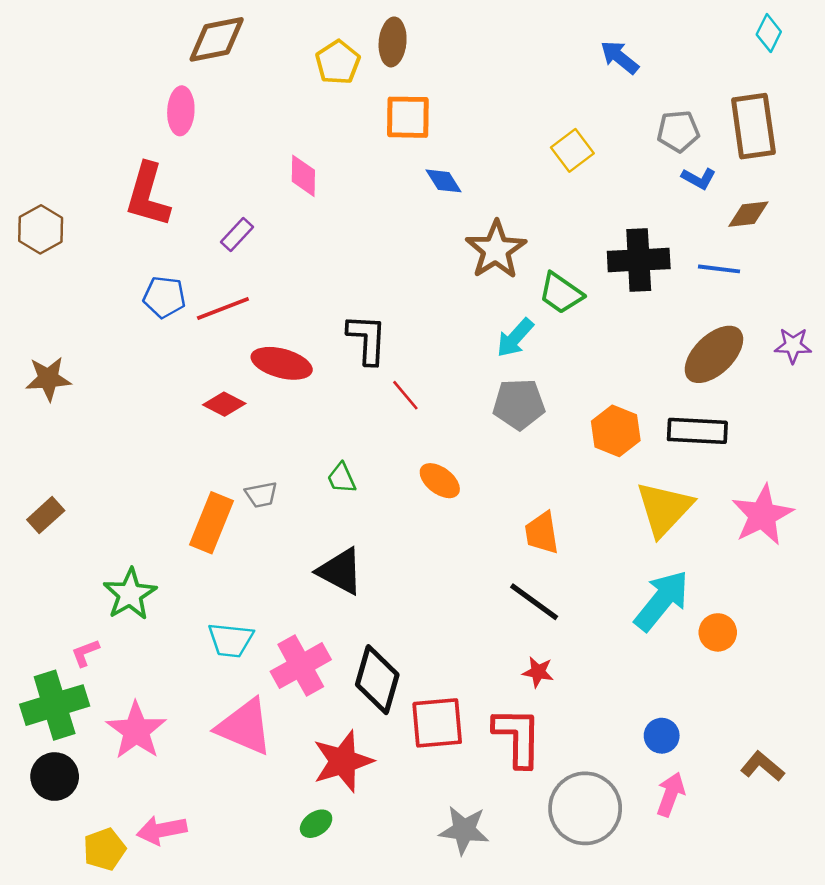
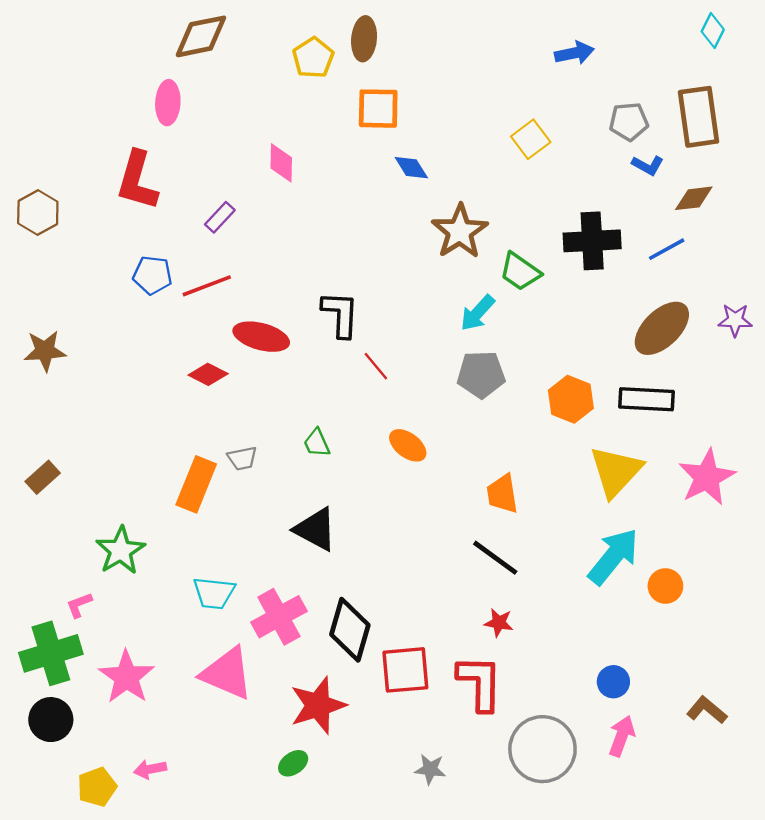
blue arrow: (620, 57) -> (574, 53), turned 129
blue line: (719, 269) -> (667, 249), turned -36
pink arrow: (162, 830) -> (150, 769), size x0.7
gray star: (464, 830) -> (430, 769), size x0.7

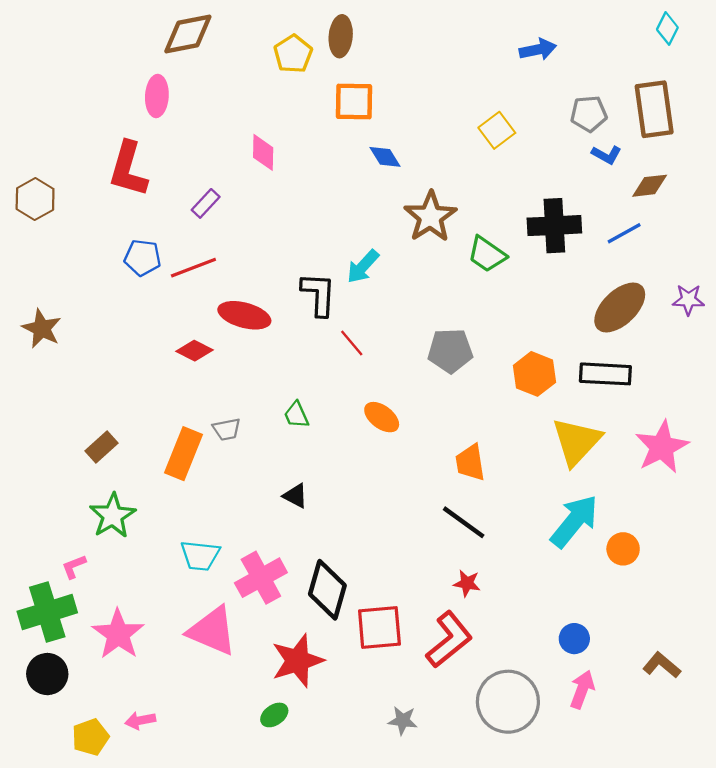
cyan arrow: (477, 313) -> (363, 267), moved
brown star: (45, 351) -> (42, 329), turned 30
brown rectangle: (43, 477) -> (102, 447), moved
black triangle: (316, 529) -> (295, 496), size x0.6
red L-shape: (480, 683) -> (449, 640), turned 50

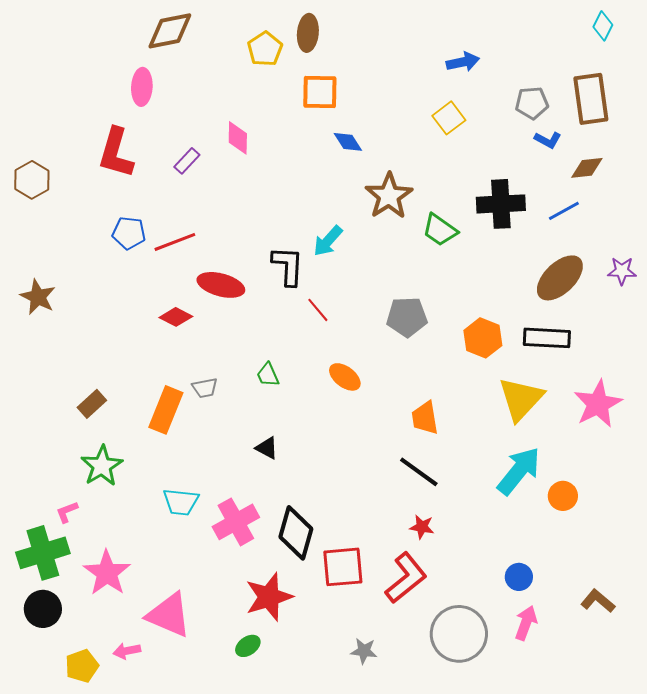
blue arrow: (538, 49) -> (463, 62), moved
purple rectangle: (206, 203) -> (187, 161), moved
pink triangle: (212, 631) -> (169, 615), moved

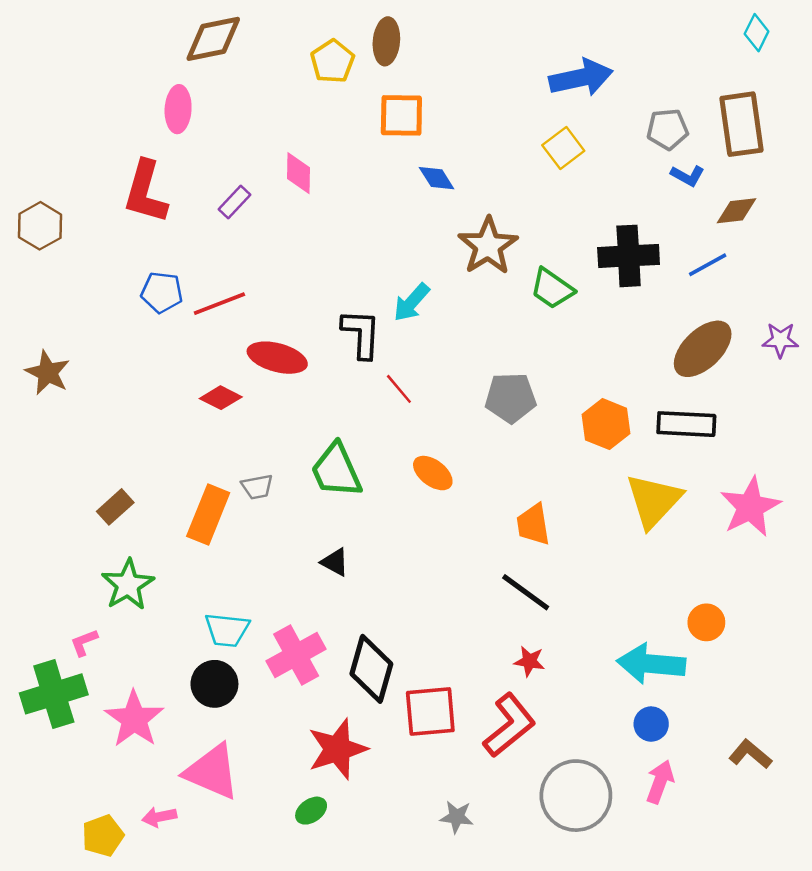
blue arrow: (463, 62) -> (581, 78), size x1.5
green trapezoid: (268, 375) -> (336, 471), size x1.8
cyan arrow: (519, 471) -> (651, 664), moved, turned -124
black circle: (43, 609) -> (214, 684), moved

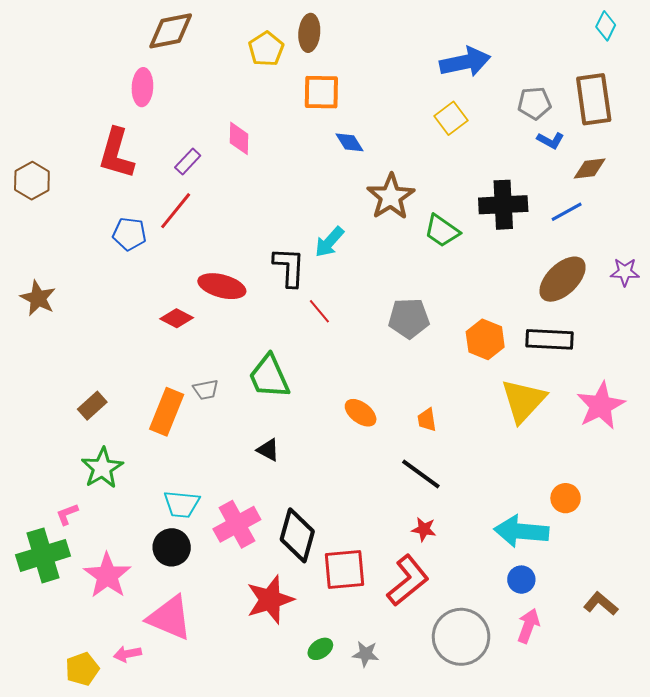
red line: (219, 304) -> (176, 211), moved, turned -30
orange ellipse: (433, 473) -> (361, 413), moved
orange trapezoid: (533, 524) -> (427, 420), size x0.7
green ellipse: (311, 811) -> (320, 649), moved

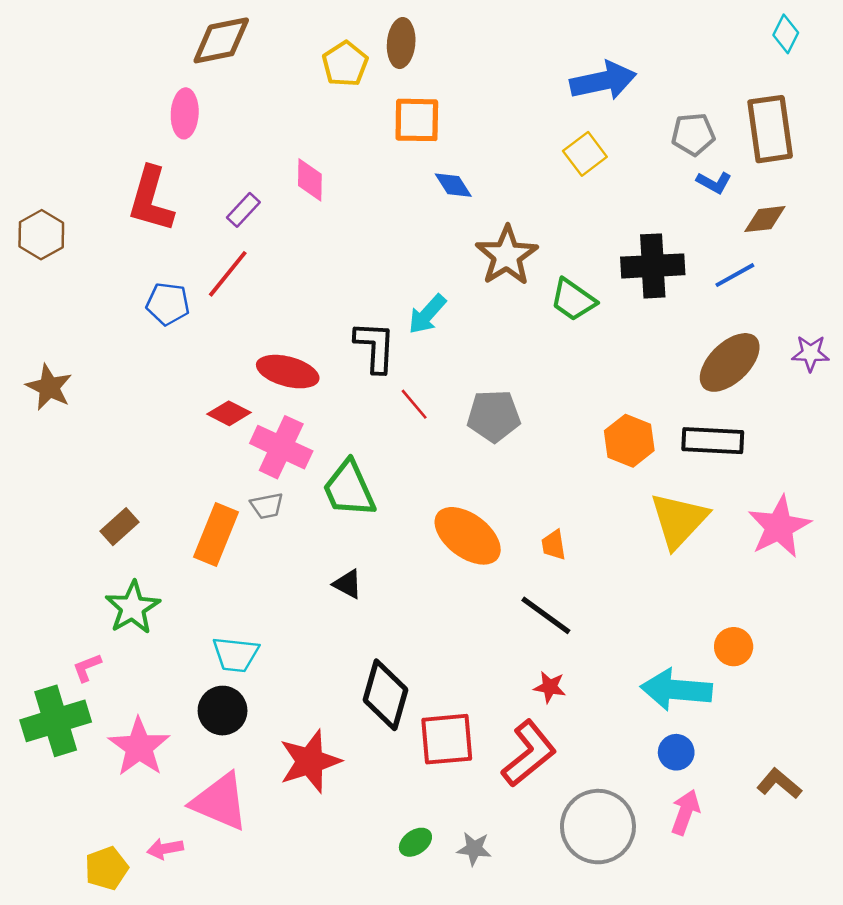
gray pentagon: (409, 318) -> (494, 416), moved
orange ellipse: (361, 413) -> (468, 536), size x1.6
pink cross: (237, 524) -> (281, 447), moved, turned -36
red star: (270, 600) -> (310, 761), moved

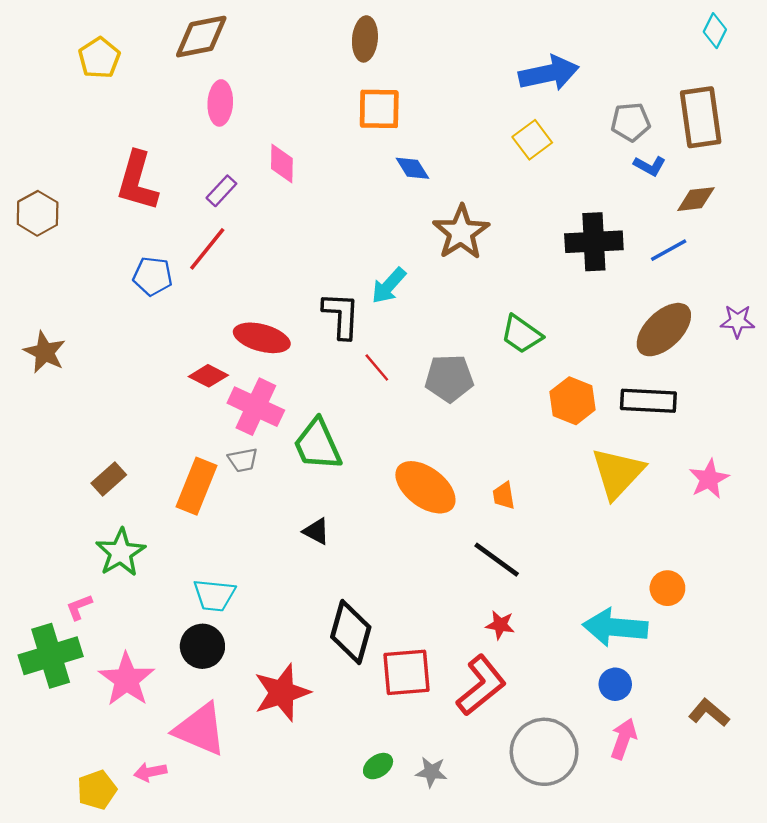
yellow pentagon: (345, 64) -> (99, 58), moved
pink ellipse: (185, 113) -> (220, 103), moved
green trapezoid: (573, 300) -> (522, 334), moved
pink star: (779, 527) -> (709, 479), size x0.7

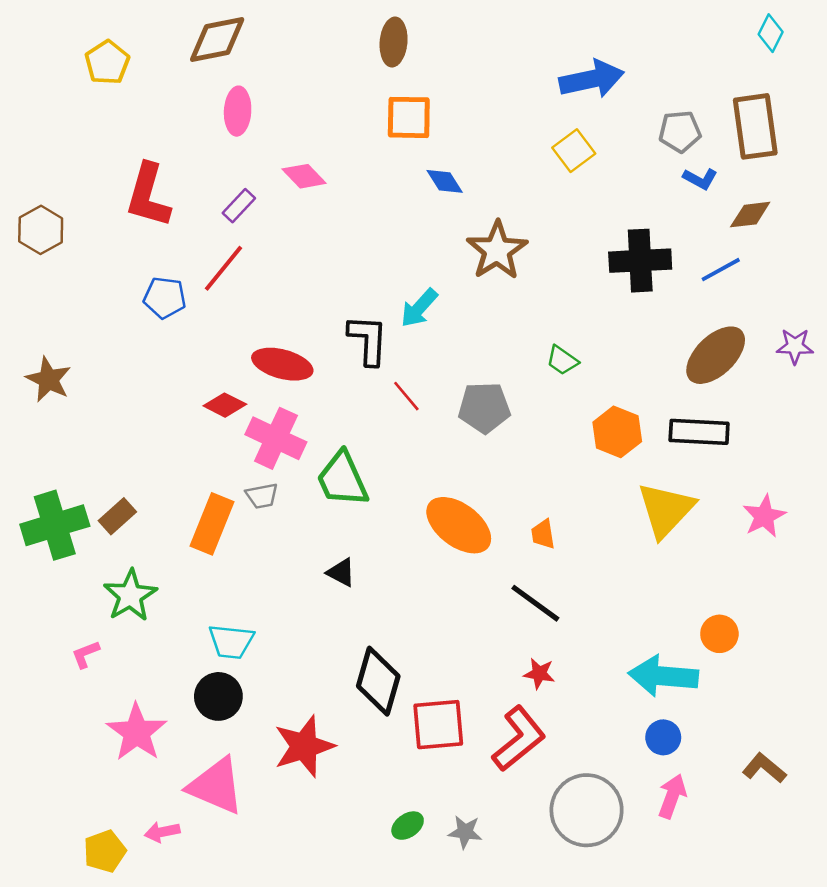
pink diamond: (282, 163) -> (304, 176), turned -45
green trapezoid: (522, 334) -> (562, 360), size x0.7
green cross: (51, 656) -> (55, 525), moved

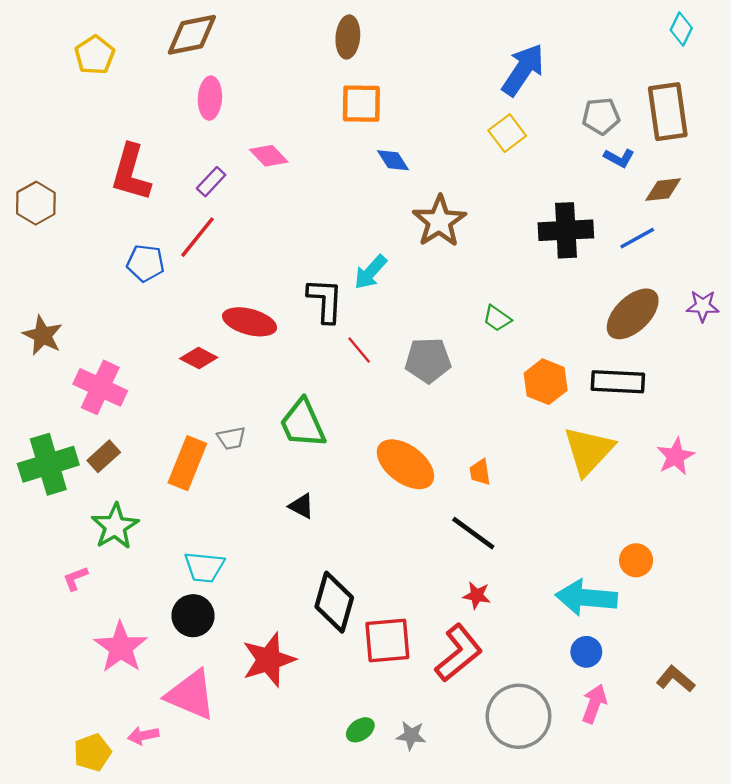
blue arrow: (592, 79) -> (523, 70), turned -44
pink cross: (276, 438) -> (100, 387), moved

